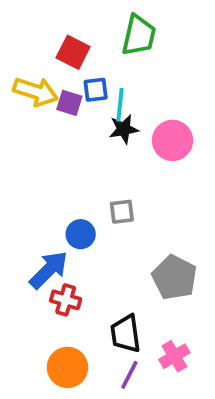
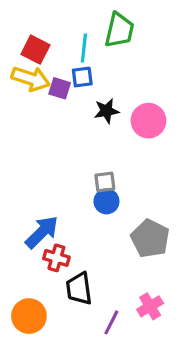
red square: (73, 52) -> (35, 50), moved
cyan line: (120, 105) -> (84, 48), moved
blue circle: (81, 234) -> (106, 201), moved
black trapezoid: (126, 334) -> (79, 289), moved
orange circle: (67, 367) -> (29, 316), moved

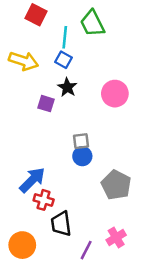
green trapezoid: (119, 30) -> (92, 23), turned 140
red square: (35, 50) -> (36, 15), moved
blue square: (82, 77) -> (64, 60), turned 36
purple square: (60, 88) -> (46, 104), moved
black star: (106, 111) -> (67, 87), moved, turned -30

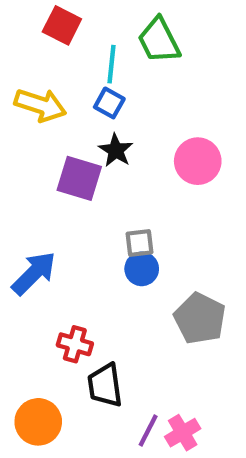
purple square: (46, 104) -> (79, 178), size x1.5
blue arrow: (32, 180) -> (34, 273), moved
pink cross: (116, 238) -> (183, 433), moved

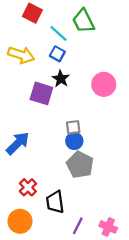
cyan line: (111, 64) -> (58, 33), turned -54
gray pentagon: (200, 318) -> (80, 165), moved
red cross: (75, 344) -> (28, 187), moved, turned 30
pink cross: (183, 433) -> (108, 227), moved, turned -36

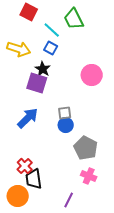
black star: (61, 79) -> (43, 69), moved
blue arrow: (18, 143) -> (28, 118), moved
gray pentagon: (80, 165) -> (86, 148), moved
black trapezoid: (55, 202) -> (34, 179), moved
pink cross: (108, 227) -> (89, 176), moved

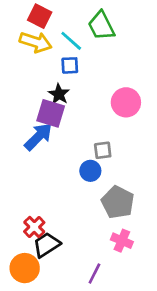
blue square: (51, 48) -> (70, 65), turned -32
yellow arrow: (19, 49) -> (36, 42), moved
gray square: (65, 113) -> (103, 150), moved
blue arrow: (28, 118) -> (38, 137), moved
black trapezoid: (34, 179) -> (47, 245), turned 65

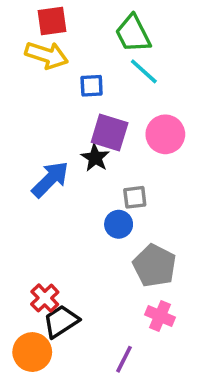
red square: (40, 16) -> (52, 21), turned -35
cyan line: (71, 41) -> (144, 71), moved
black star: (59, 94) -> (95, 158), moved
purple square: (51, 113) -> (110, 133), moved

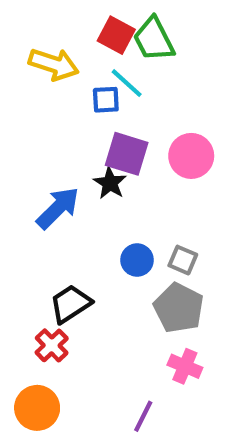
red square: (52, 21) -> (116, 35), moved, turned 36
cyan line: (144, 71) -> (127, 83), moved
gray square: (135, 197) -> (183, 260), moved, turned 30
black trapezoid: (61, 321) -> (70, 304), moved

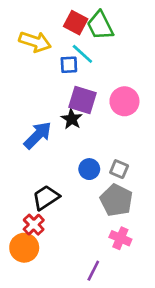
orange circle: (37, 408) -> (24, 248), moved

